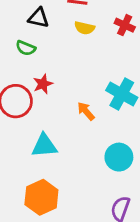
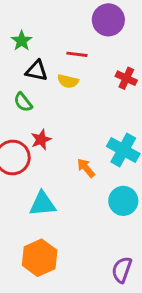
yellow semicircle: (84, 28) -> (68, 81), moved
green semicircle: (26, 48) -> (23, 102), turned 30
cyan circle: (119, 157) -> (123, 201), moved

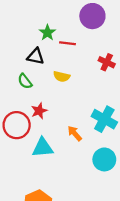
green star: (22, 41) -> (47, 33), moved
yellow semicircle: (68, 81) -> (62, 76), moved
cyan triangle: (43, 204) -> (43, 148), moved

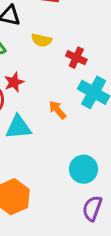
red cross: (107, 62) -> (76, 58), moved
cyan circle: (104, 159) -> (84, 169), moved

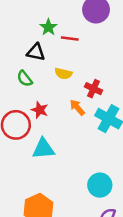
red star: (14, 82) -> (40, 110), turned -30
orange arrow: (57, 110) -> (77, 107), moved

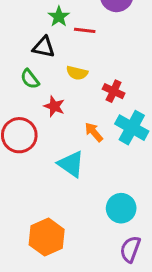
orange arrow: (77, 107) -> (94, 132), moved
red star: (40, 110) -> (54, 106), moved
cyan triangle: (43, 149) -> (71, 164), moved, turned 40

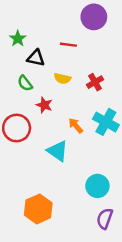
green star: (59, 17) -> (18, 39), moved
red cross: (114, 91) -> (95, 82), moved, turned 35

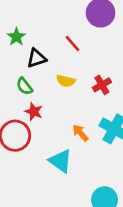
red line: (68, 45) -> (72, 44), turned 42
black triangle: (36, 58) -> (36, 58), turned -30
red star: (44, 105) -> (34, 112), moved

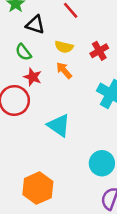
black triangle: (36, 58) -> (35, 25), turned 36
orange arrow: (81, 133) -> (64, 70), moved

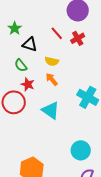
red cross: (99, 51) -> (78, 38), moved
cyan triangle: (59, 125) -> (51, 110), moved

